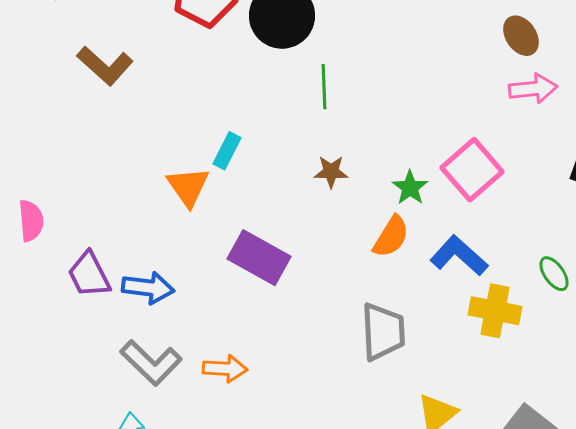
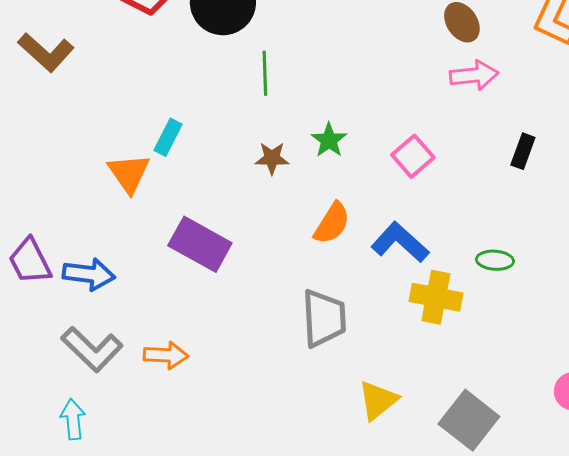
pink square: (472, 170) -> (413, 156), size x0.7
green star: (410, 188) -> (329, 140), moved
green ellipse: (554, 274) -> (495, 260), turned -51

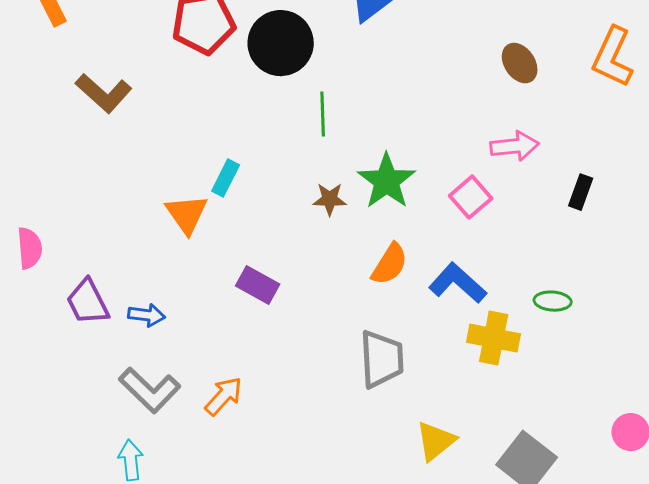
pink arrow: (474, 75) -> (515, 146), moved
green star: (329, 140) -> (387, 181), size x1.6
purple rectangle: (200, 244) -> (258, 285), size x0.7
blue arrow: (89, 274) -> (147, 315), size x0.7
orange arrow: (166, 355) -> (224, 396), turned -51

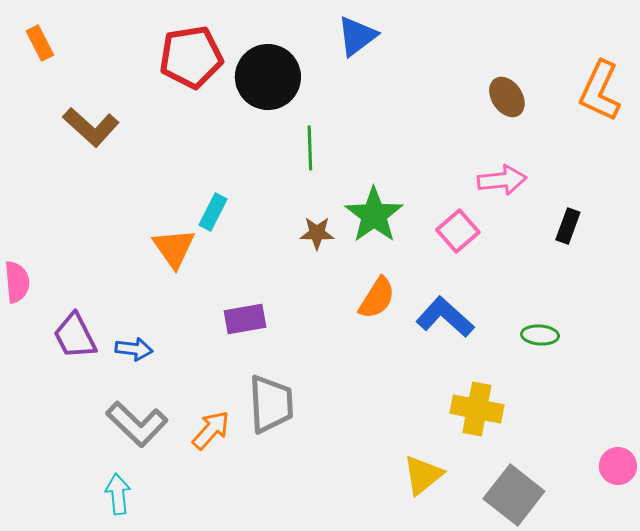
purple rectangle: (258, 285) -> (245, 319), turned -39
yellow cross: (494, 338) -> (477, 409), moved
gray trapezoid: (382, 359) -> (271, 404), moved

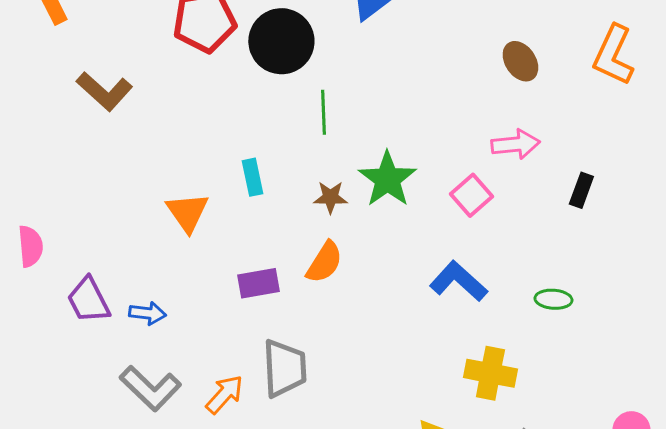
cyan rectangle: (213, 212) -> (252, 177), moved, turned -39
orange semicircle: (377, 298) -> (324, 262), moved

